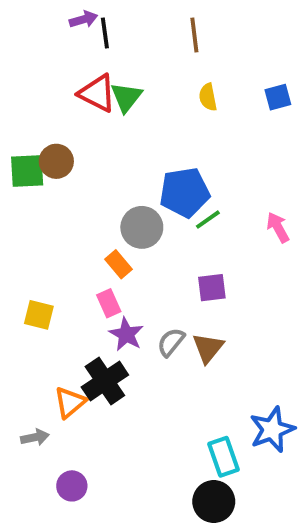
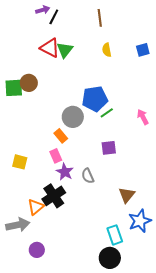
black line: (105, 33) -> (54, 17), turned 35
gray semicircle: (171, 342) -> (88, 176), turned -63
brown triangle: (208, 348) -> (127, 195), moved
gray arrow: (35, 437) -> (18, 225), size x1.6

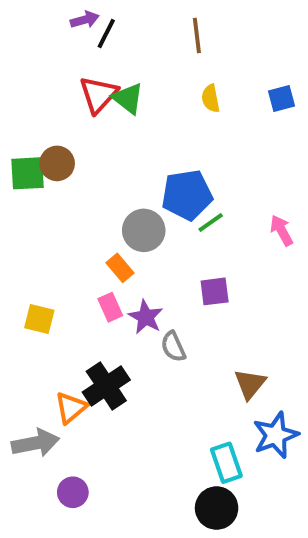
red triangle: (50, 48) -> (98, 95), turned 45
green triangle: (65, 50) -> (128, 98), turned -30
purple star: (65, 172) -> (146, 317), moved

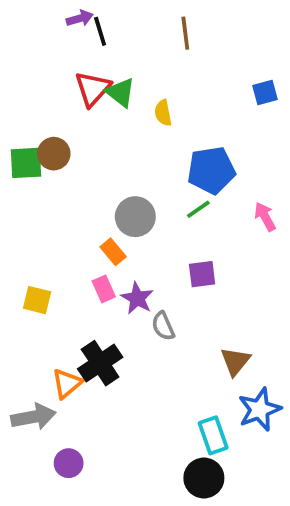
black line: (106, 33) -> (100, 31), turned -44
yellow semicircle: (211, 98) -> (163, 113), moved
blue pentagon: (187, 195) -> (211, 170), moved

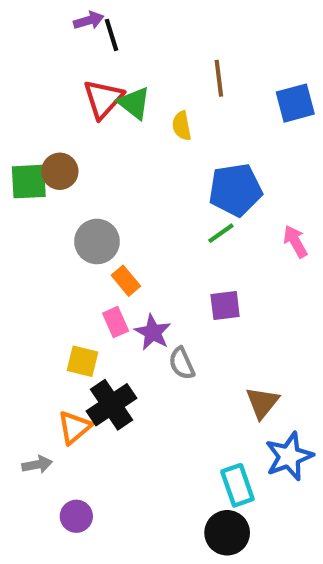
brown line: (185, 33) -> (219, 78), moved
blue square: (265, 92) -> (295, 103), size x1.4
gray circle: (135, 217) -> (97, 241), moved
yellow square: (37, 300) -> (83, 361), moved
gray arrow: (33, 417) -> (37, 465), size x0.6

